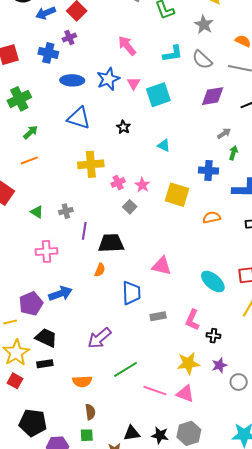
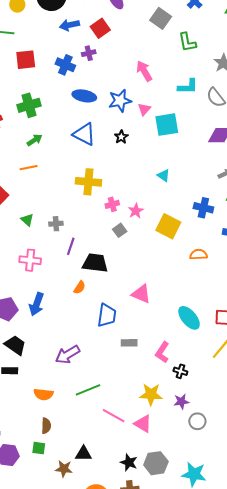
black star: (123, 127) -> (121, 137), moved
blue arrow: (60, 294) -> (37, 304), turned 120
gray hexagon: (189, 433) -> (156, 463), moved
black star: (160, 435) -> (129, 462), moved

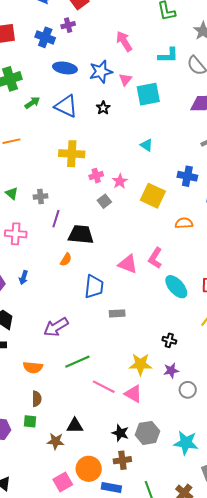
green arrow: (34, 140) -> (32, 103), moved
blue arrow: (37, 304) -> (24, 277), size x0.6
pink L-shape: (162, 352) -> (155, 258), moved

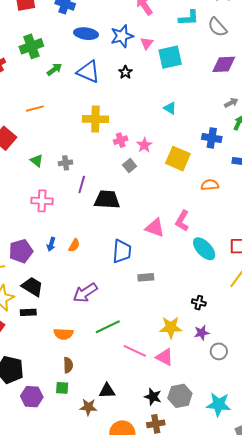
orange semicircle: (66, 260) -> (74, 245), moved

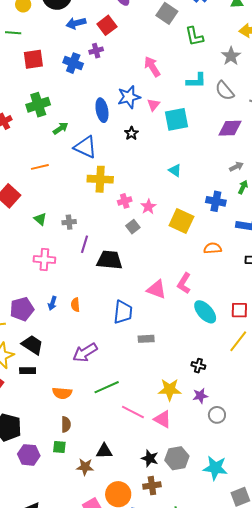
blue ellipse: (86, 34) -> (102, 110), moved, turned 70
blue triangle: (88, 72) -> (85, 147), moved
orange semicircle: (74, 245) -> (75, 305), turned 144

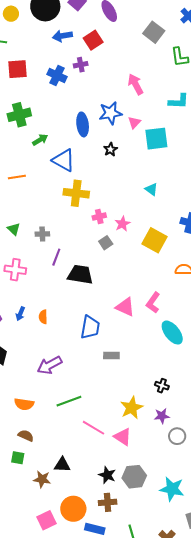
yellow star: (170, 390) -> (132, 408), turned -30
brown semicircle: (66, 424) -> (26, 436), turned -70

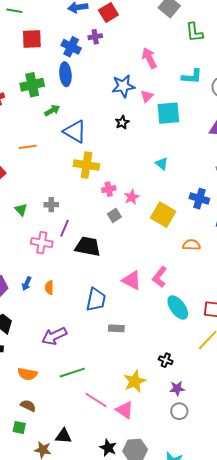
blue ellipse: (83, 124) -> (65, 74), moved
green triangle: (14, 229) -> (21, 210), moved
pink cross: (15, 270) -> (42, 243), moved
purple star: (162, 416) -> (177, 389), moved

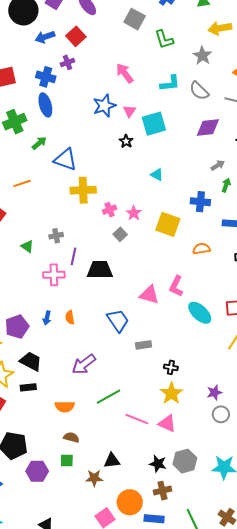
black star: (122, 122) -> (126, 141), moved
blue trapezoid: (96, 300) -> (118, 320), turned -35
black cross: (166, 360) -> (171, 367), moved

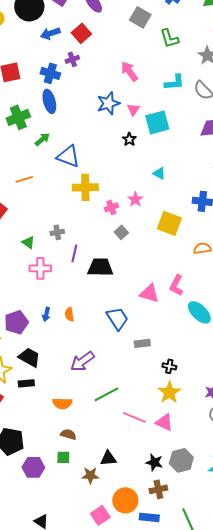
pink star: (134, 213) -> (135, 199), moved
pink cross: (54, 275) -> (40, 268), moved

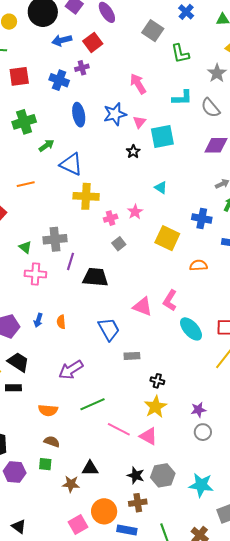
blue ellipse: (49, 101) -> (79, 115), moved
gray cross: (57, 232) -> (55, 239), size x1.6

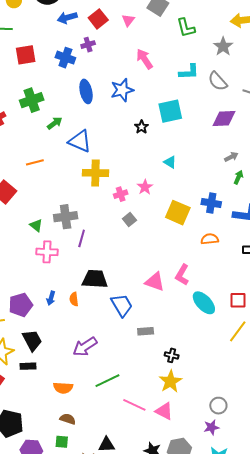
pink triangle: (139, 122) -> (128, 20), moved
blue cross: (202, 218) -> (211, 203), moved
black trapezoid: (95, 277) -> (95, 279), moved
black trapezoid: (18, 362) -> (32, 340), turned 30
purple star: (198, 410) -> (211, 427), moved

